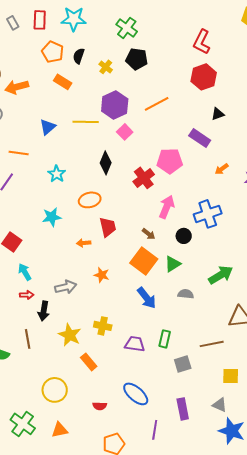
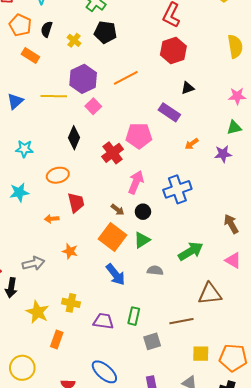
cyan star: (57, 174) -> (24, 149), turned -30
black circle: (184, 236) -> (143, 212), moved
orange rectangle: (89, 362) -> (57, 339), turned 60

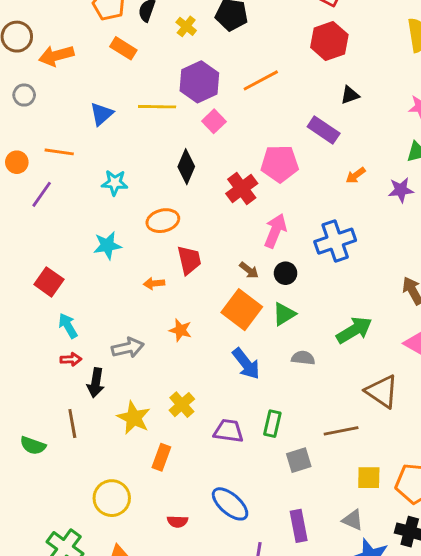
brown triangle: (210, 294) -> (382, 391), turned 40
yellow cross: (71, 303) -> (182, 405), turned 36

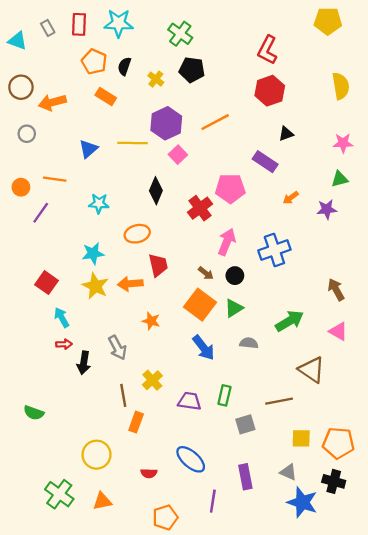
orange arrow: (154, 283) -> (130, 284), size x1.5
gray arrow: (128, 348) -> (117, 348), moved, turned 75
yellow star: (134, 418) -> (95, 286), moved
brown line: (72, 424) -> (123, 395), moved

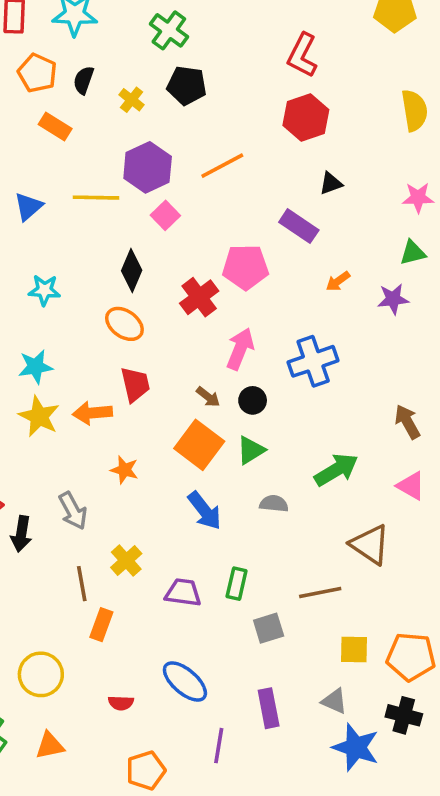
orange ellipse: (137, 234) -> (124, 324), moved, turned 50

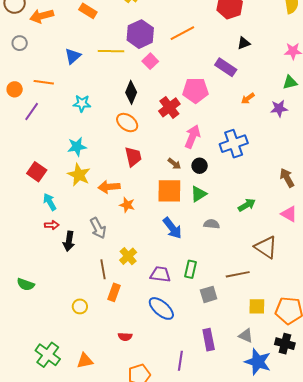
orange arrow: (92, 413) -> (109, 187), moved
orange square: (199, 445) -> (169, 191), turned -36
green arrow: (336, 470) -> (247, 205), size x0.7
yellow circle: (41, 674) -> (80, 306), moved, size x0.6
blue ellipse: (185, 682) -> (161, 308), moved

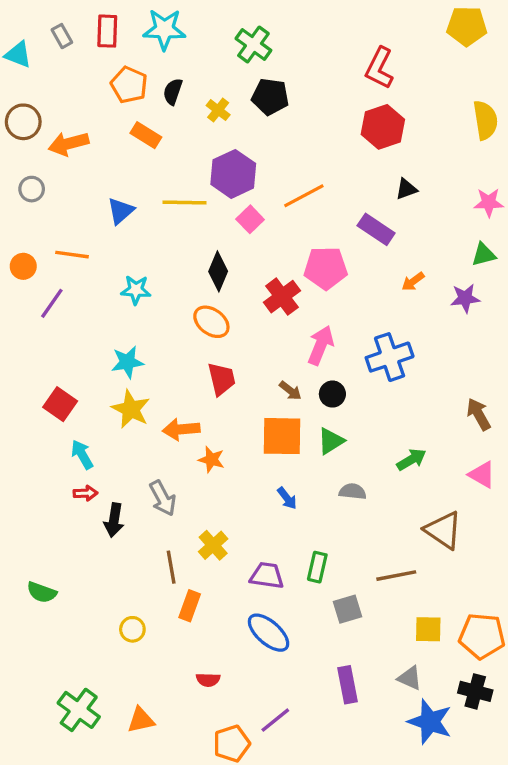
orange line: (182, 33) -> (304, 196), moved
blue arrow: (172, 228) -> (287, 498), size x0.6
purple line: (180, 361) -> (275, 720), moved, turned 42

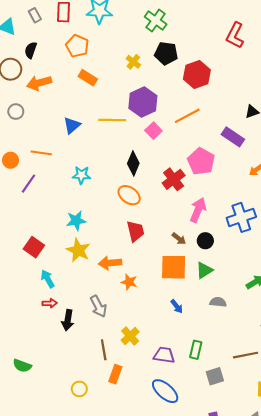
black semicircle: (173, 92) -> (31, 50), moved
red hexagon: (383, 127) -> (197, 74), moved
pink pentagon: (326, 268) -> (201, 161), turned 30

